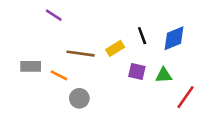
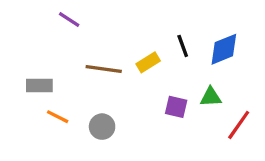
purple square: (137, 71) -> (176, 107), moved
orange line: (59, 75) -> (58, 117), moved

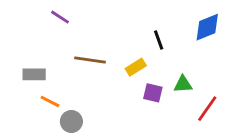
blue diamond: (224, 49) -> (207, 27), moved
yellow rectangle: (148, 62) -> (136, 67), moved
gray circle: (102, 127) -> (71, 121), moved

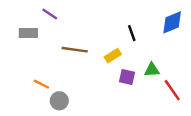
gray rectangle: (34, 74) -> (28, 33), moved
red line: (207, 109) -> (172, 90), turned -70

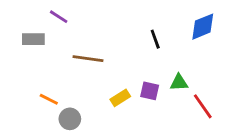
yellow rectangle: (113, 56) -> (120, 98), moved

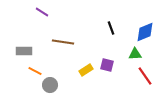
blue diamond: (203, 27) -> (145, 32), moved
gray rectangle: (33, 39) -> (24, 51), moved
green triangle: (179, 82) -> (135, 54), moved

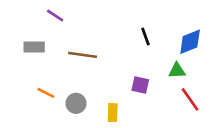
gray rectangle: (24, 51) -> (34, 47), moved
yellow rectangle: (86, 70) -> (113, 113), moved, turned -56
gray circle: (50, 85) -> (76, 103), moved

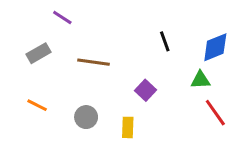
gray rectangle: (34, 47) -> (39, 53), turned -30
purple square: (140, 85) -> (145, 90), moved, turned 30
orange line: (46, 93) -> (37, 105), moved

